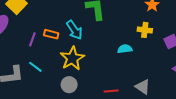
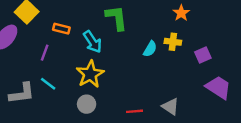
orange rectangle: (51, 34) -> (61, 29), moved
cyan semicircle: (125, 49) -> (150, 49), moved, turned 128

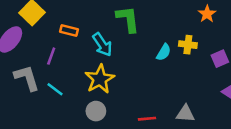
orange star: (181, 13) -> (207, 14), moved
gray L-shape: (22, 93) -> (27, 78), moved, turned -100
gray triangle: (170, 107) -> (185, 114), turned -30

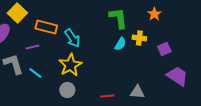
green L-shape: (128, 19) -> (118, 18), moved
orange rectangle: (69, 31) -> (46, 27), size x1.5
purple line: (51, 56) -> (32, 47), turned 56

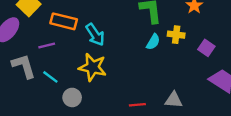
purple square: (164, 49) -> (206, 48), turned -32
yellow star: (70, 65) -> (93, 67), turned -30
gray circle: (67, 90) -> (72, 97), moved

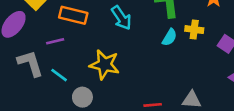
cyan arrow: (95, 35) -> (121, 18), moved

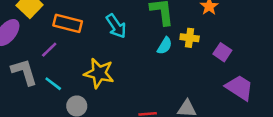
purple line: (55, 41) -> (49, 50), turned -30

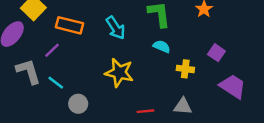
yellow cross: (190, 38) -> (185, 69), moved
cyan semicircle: (165, 46) -> (162, 46), turned -98
yellow star: (99, 73) -> (119, 73), moved

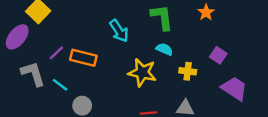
orange rectangle: (69, 25) -> (83, 58), moved
yellow star: (119, 73) -> (142, 73), moved

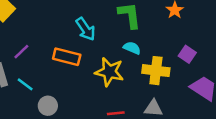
orange rectangle: (83, 58) -> (67, 57), moved
yellow cross: (188, 71) -> (156, 71), size x1.5

